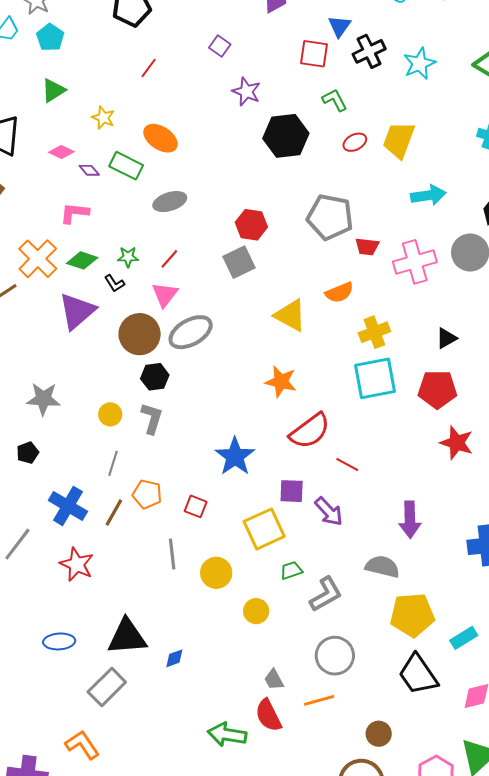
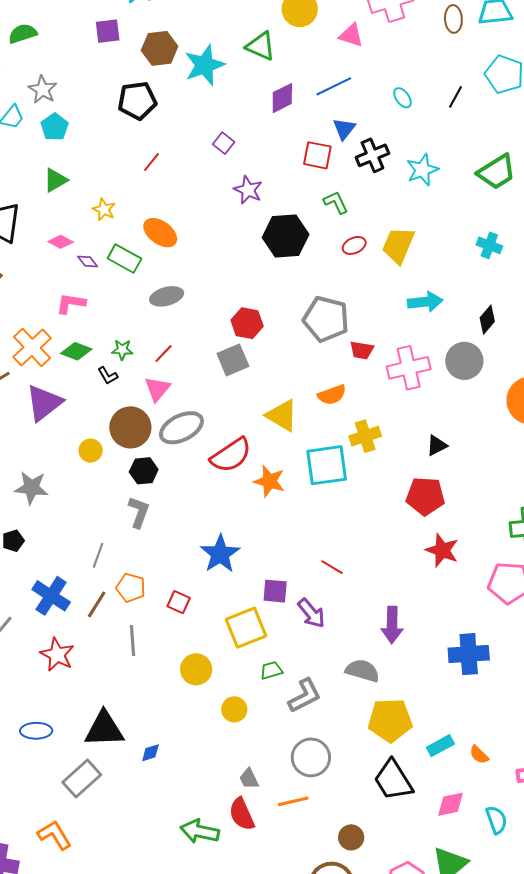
purple triangle: (77, 311) -> (44, 403), moved
cyan square: (375, 378) -> (327, 465), moved
yellow circle: (110, 414) -> (91, 451), moved
red semicircle: (310, 431) -> (231, 455), moved
gray line: (172, 554) -> (133, 641), moved

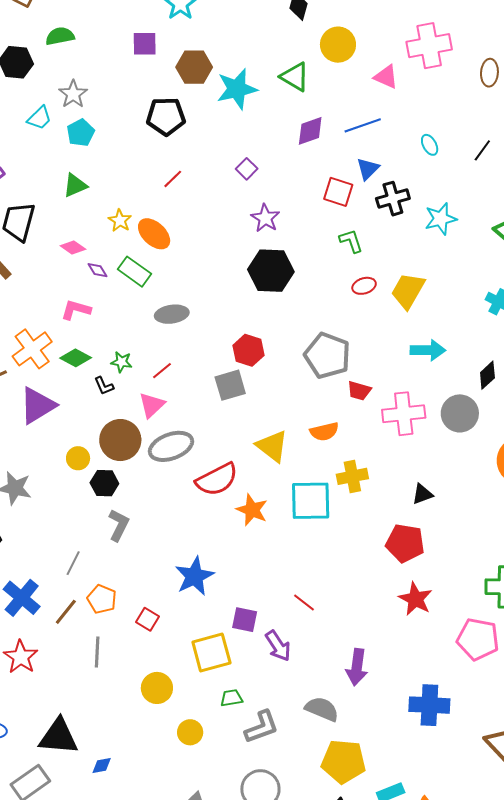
orange ellipse: (160, 233) -> (154, 234), moved
black hexagon: (286, 236) -> (271, 271), moved
black hexagon: (144, 471) -> (104, 483), moved

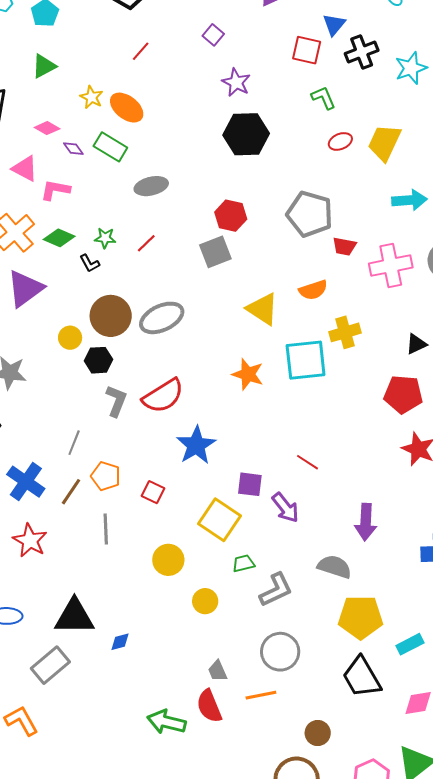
pink triangle: (152, 405) -> (25, 169), moved, turned -44
red semicircle: (217, 479) -> (163, 396), moved
yellow square: (211, 653) -> (220, 520), turned -36

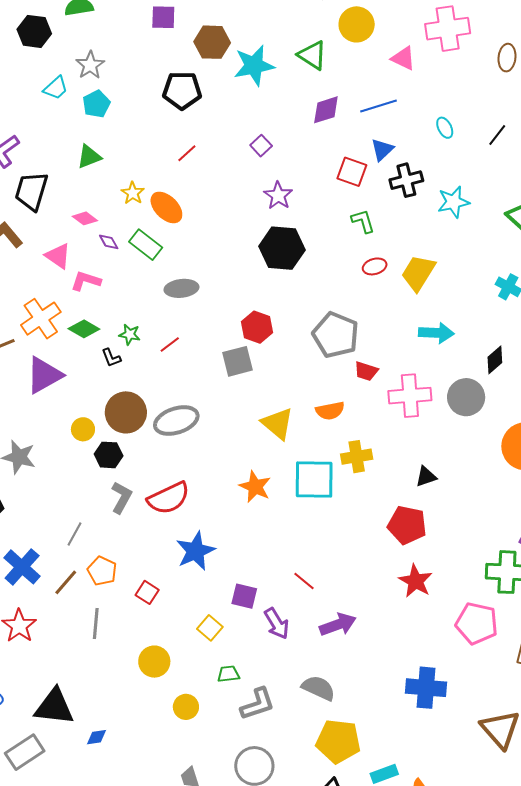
yellow square: (220, 520) -> (210, 628), size x0.6
purple arrow: (366, 522) -> (338, 625), moved, turned -120

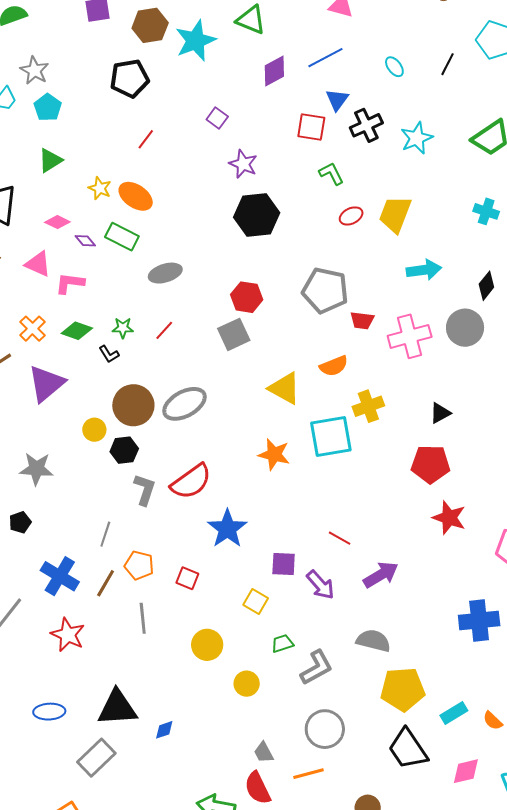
orange cross: (41, 319) -> (33, 329), size x0.7

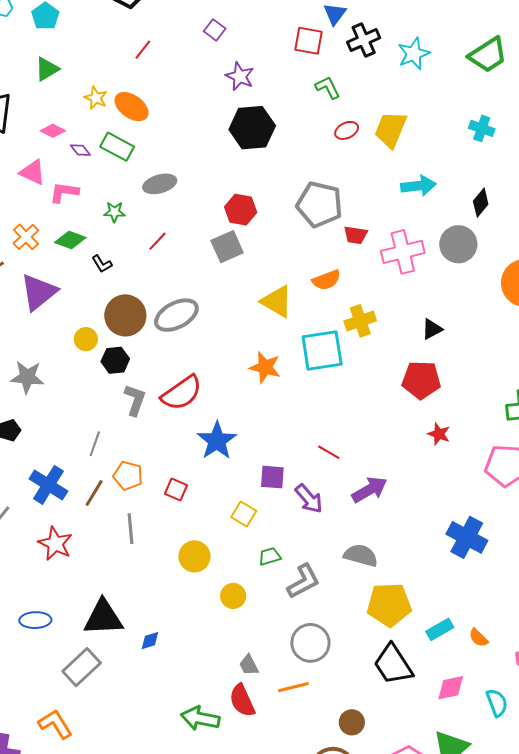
green star: (123, 328) -> (114, 212), moved
red star: (449, 518) -> (439, 434), size x0.7
blue cross: (479, 621) -> (467, 537), turned 33

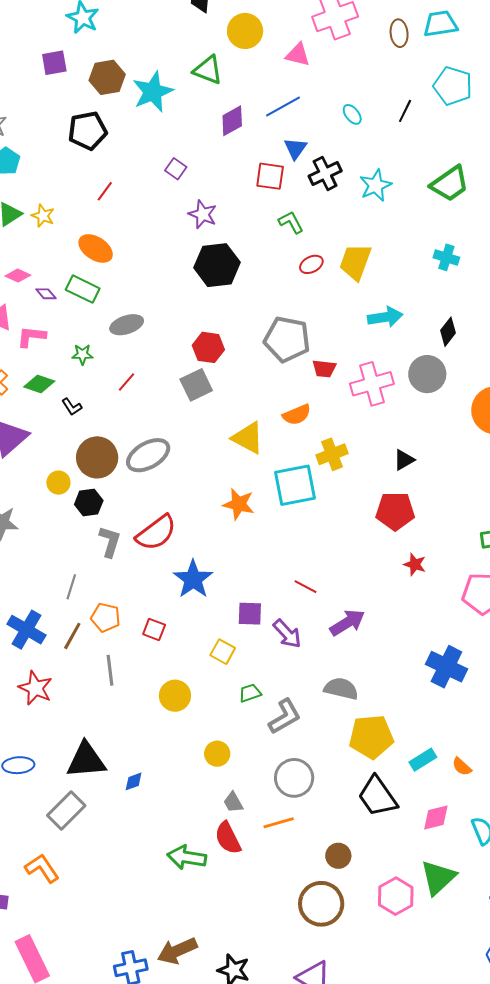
yellow star: (96, 98) -> (43, 216), moved
yellow circle: (233, 596) -> (217, 754), moved

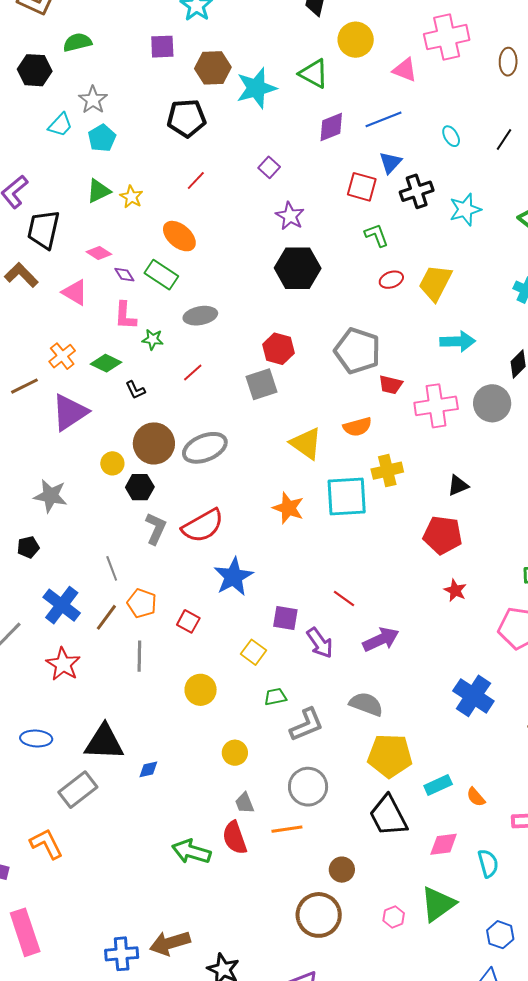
pink L-shape: (31, 337) -> (125, 316), moved, turned -100
gray line: (71, 587) -> (112, 568), turned -45
pink hexagon: (396, 896) -> (394, 917), size x0.6

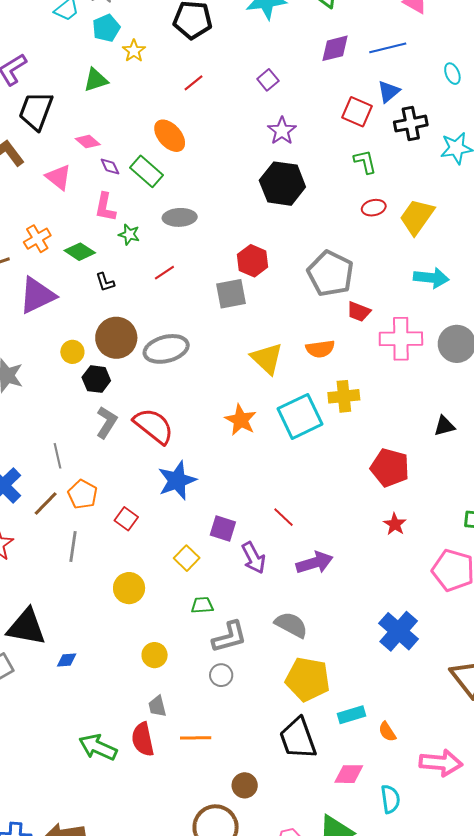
yellow star: (131, 197) -> (134, 51), moved
black triangle: (458, 485) -> (444, 426), moved
cyan square: (347, 497) -> (300, 416), turned -30
red semicircle: (203, 526) -> (154, 426), turned -120
gray circle: (308, 787) -> (221, 675), moved, size x0.6

